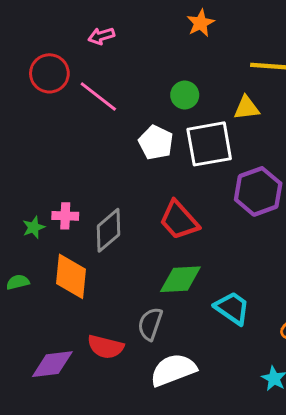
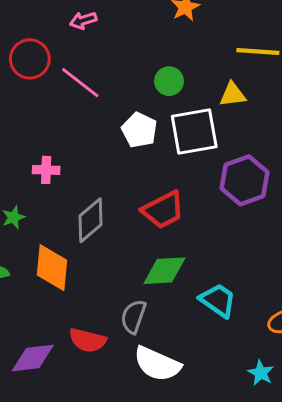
pink cross: (65, 216) -> (46, 170), moved
red trapezoid: (179, 220) -> (163, 210), turned -75
white semicircle: (173, 370) -> (157, 364), turned -135

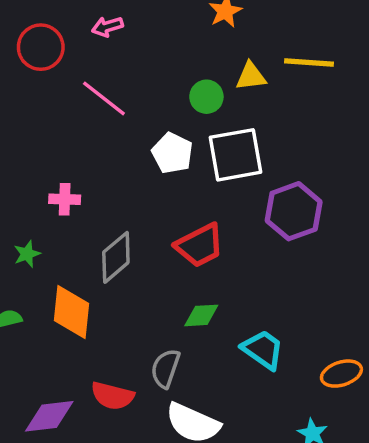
red circle: (30, 59) -> (41, 47), moved
yellow triangle: (233, 94) -> (251, 76), moved
green diamond: (165, 271) -> (201, 315), size x0.7

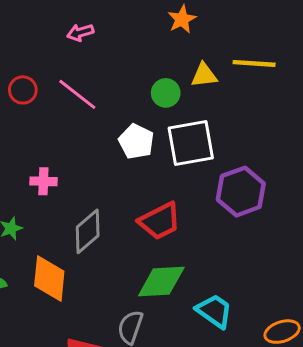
red circle: (41, 47) -> (23, 90), moved, size x0.7
green diamond: (201, 315) -> (161, 281), size x1.6

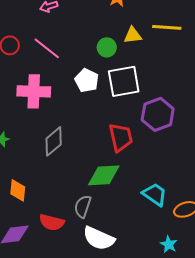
pink cross: (43, 181) -> (34, 91), moved, size x1.8
red trapezoid: (160, 221) -> (121, 137), moved, turned -76
orange diamond: (49, 279) -> (18, 190), moved, size x0.7
cyan trapezoid: (214, 311) -> (155, 194), moved

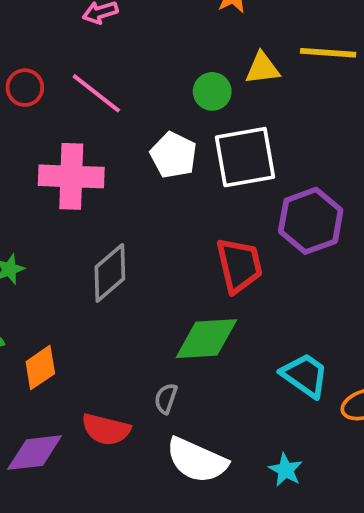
orange diamond: (18, 190) -> (40, 368), turned 50
gray semicircle: (83, 206) -> (166, 398), size x0.7
cyan star: (169, 244) -> (286, 470), moved

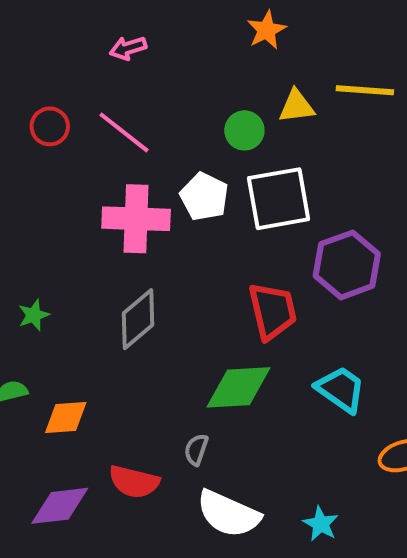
pink cross: (71, 176) -> (136, 219), moved
orange diamond: (40, 368) -> (66, 417), turned 30
cyan trapezoid: (305, 375) -> (341, 389), moved

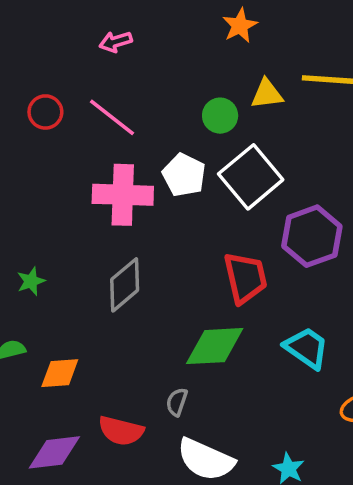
white square: (279, 199) -> (251, 177), turned -30

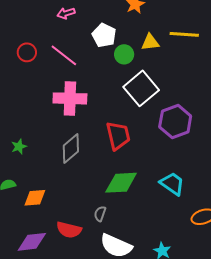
white pentagon: (184, 175) -> (104, 35), moved
red trapezoid: (245, 278) -> (118, 136), moved

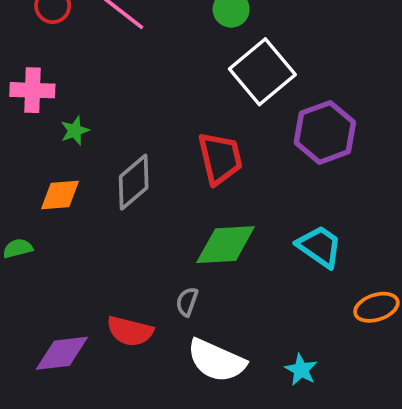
pink cross: (70, 98) -> (32, 90), moved, size x0.7
green star: (19, 147) -> (75, 131), moved
orange diamond: (35, 198) -> (60, 195), moved

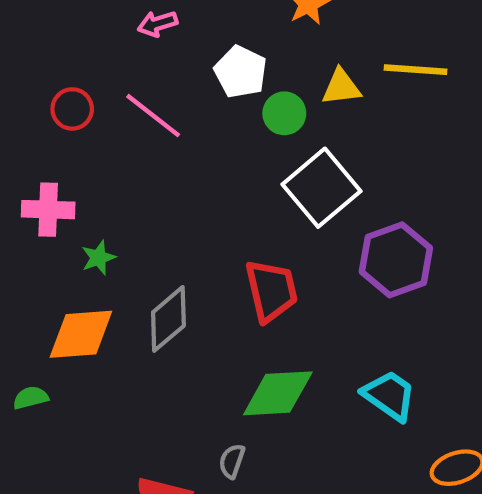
orange diamond: (60, 195) -> (81, 334), size x1.4

